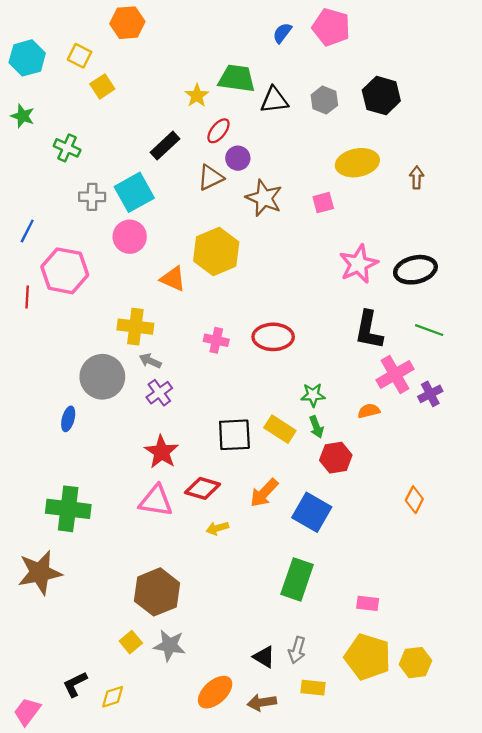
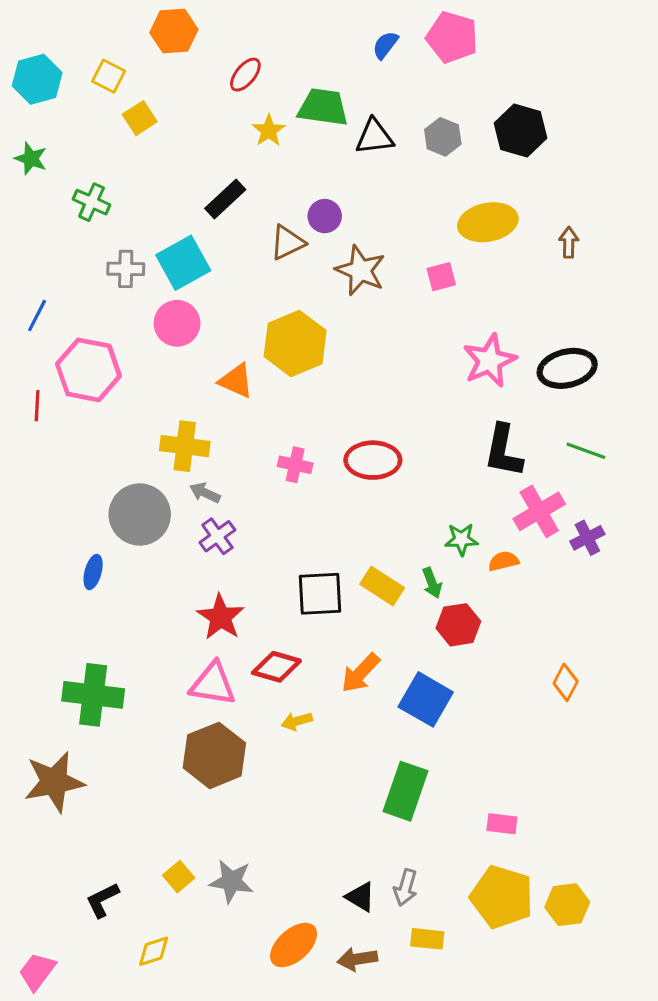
red ellipse: (218, 131) -> (245, 75), moved
green star: (313, 395) -> (461, 539), moved
brown hexagon: (157, 592) -> (214, 755), moved
black L-shape: (75, 684) -> (102, 900), moved

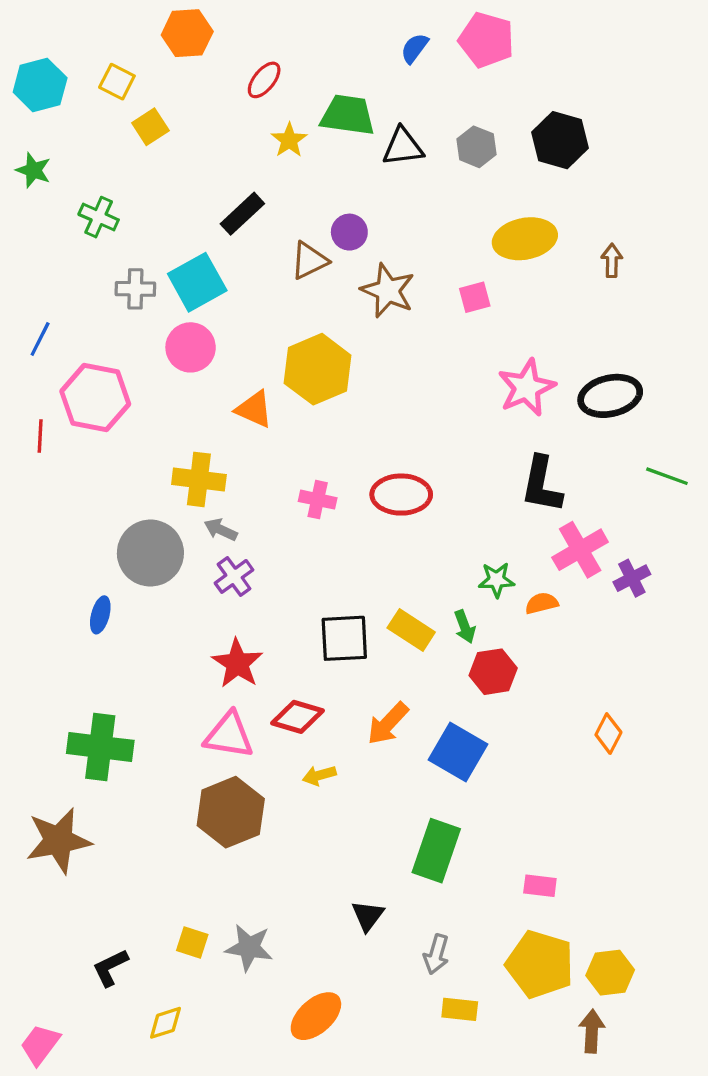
green line: (586, 451) -> (667, 476), moved
yellow square: (179, 877) -> (192, 943), turned -32
black triangle: (360, 897) -> (368, 916), moved, turned 36
brown arrow: (357, 959) -> (592, 1031), moved, turned 102

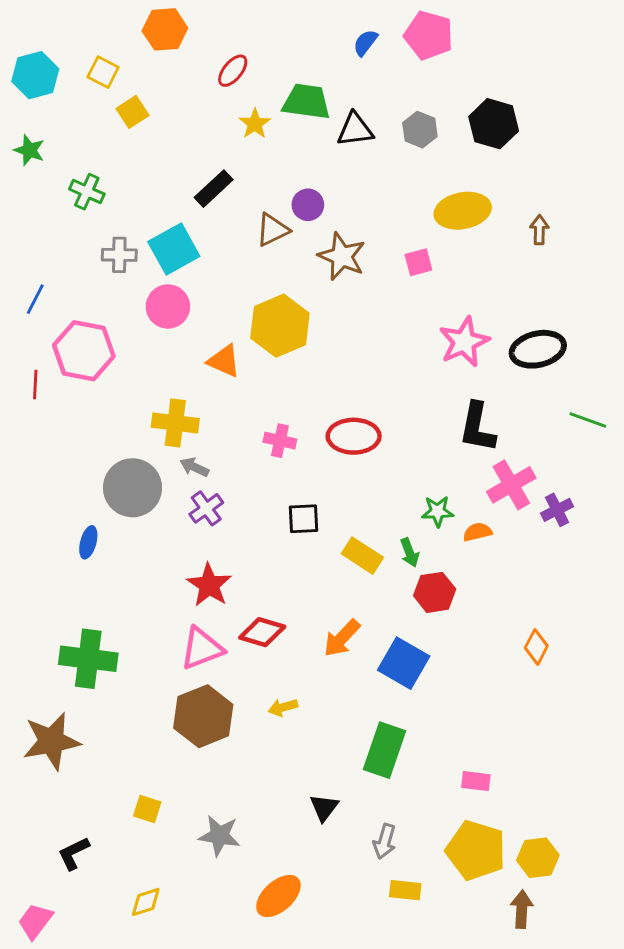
black square: (344, 638) -> (303, 519), moved, size x0.7
pink triangle: (229, 735) -> (202, 648), turned -30
yellow arrow: (319, 775) -> (283, 707), moved
yellow square: (192, 943) -> (147, 809), moved
black L-shape: (110, 968) -> (74, 853), moved

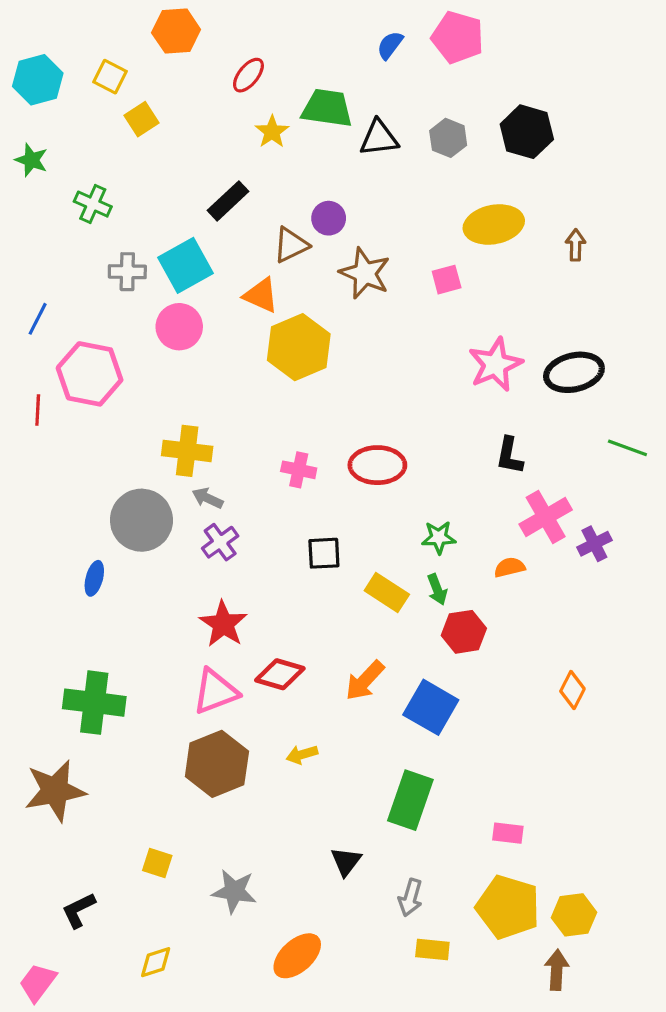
orange triangle: (224, 361) -> (261, 295), moved
black L-shape: (477, 427) -> (509, 456), size x0.7
green star: (438, 511) -> (439, 537), moved

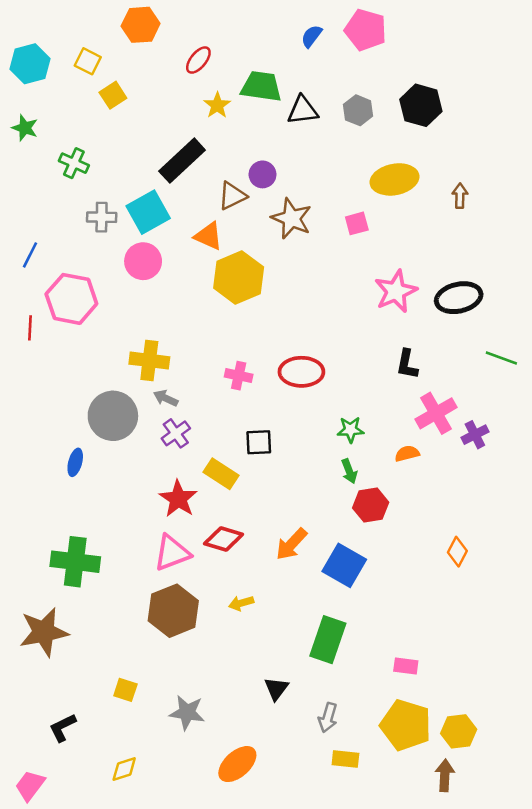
black rectangle: (228, 201) -> (182, 161), size x1.4
yellow rectangle: (387, 592) -> (221, 474), moved

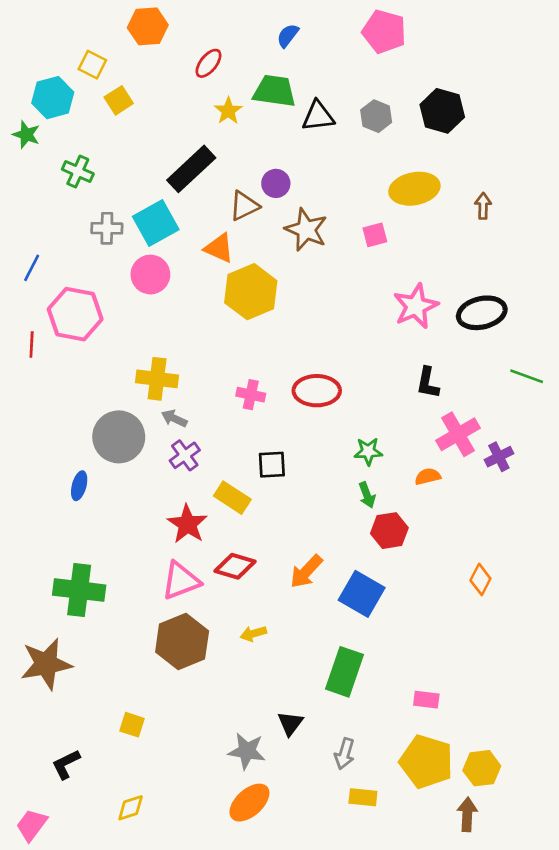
blue semicircle: (312, 36) -> (288, 36), moved
cyan hexagon: (30, 64) -> (53, 98), moved
gray star: (187, 713) -> (247, 751), moved

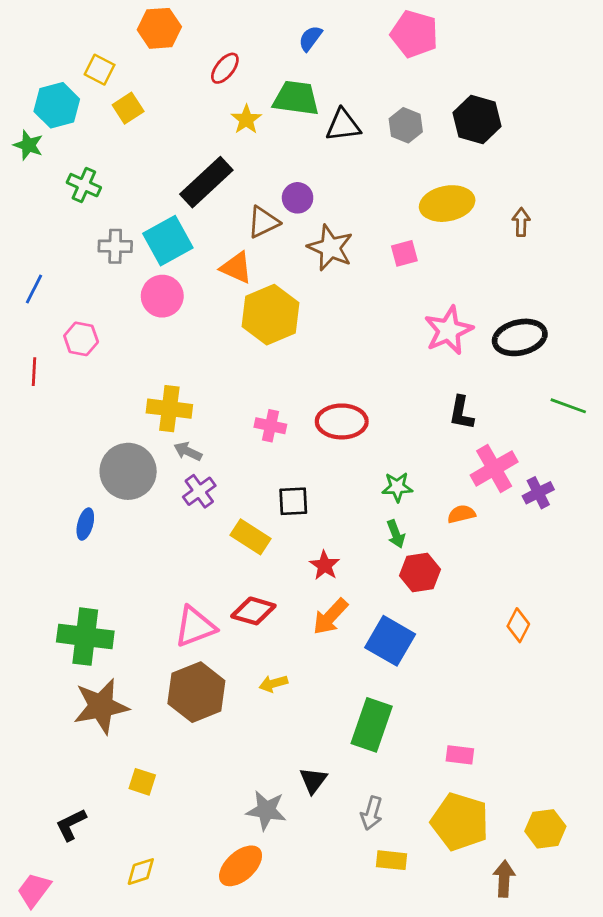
pink hexagon: (75, 314) -> (81, 339), size x0.6
red star: (187, 524) -> (325, 565), moved, size x0.7
brown star: (46, 664) -> (101, 706), moved
yellow hexagon: (482, 768) -> (545, 829), moved
orange ellipse: (249, 803) -> (241, 866), moved

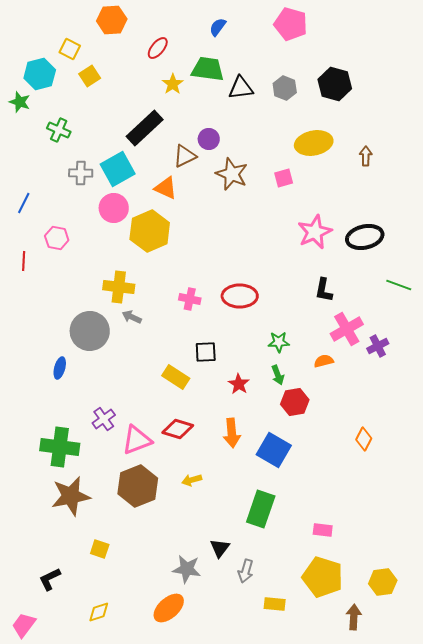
yellow hexagon: (270, 315) -> (150, 231), moved
purple cross: (199, 491) -> (104, 419), moved
red star: (325, 565) -> (239, 384), moved
orange arrow: (330, 617) -> (232, 433), turned -48
gray arrow: (372, 813) -> (246, 571), moved

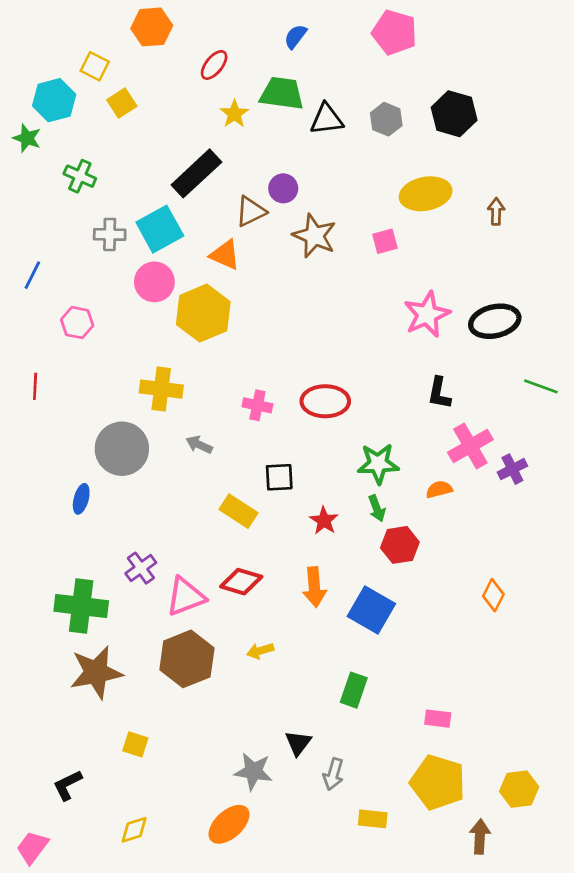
red line: (24, 261) -> (35, 386), moved
gray arrow: (132, 317) -> (199, 445), moved
green star: (279, 342) -> (378, 464), size x1.4
green rectangle: (261, 509) -> (354, 690), size x0.7

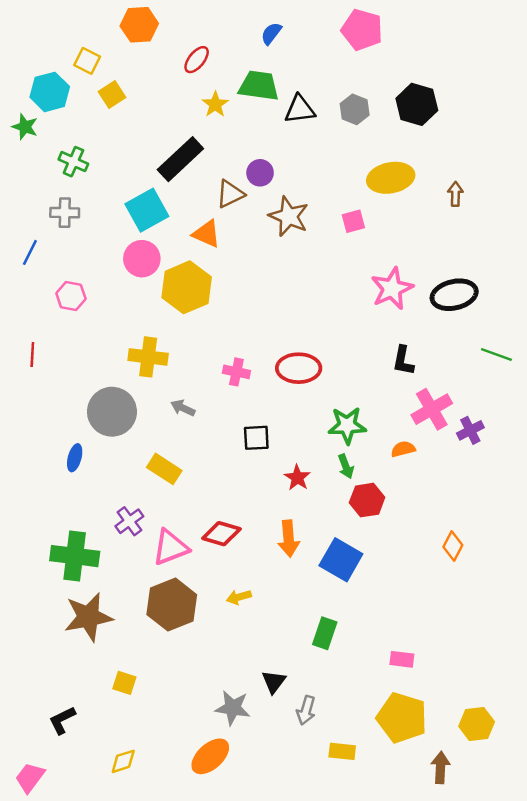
gray cross: (110, 234) -> (65, 213), moved
yellow rectangle: (238, 511) -> (164, 469), moved

